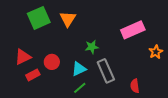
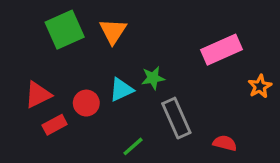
cyan triangle: (79, 69) -> (121, 90), moved
red semicircle: (135, 86) -> (225, 143), turned 112

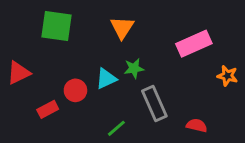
green square: (65, 30) -> (56, 26), turned 32
orange triangle: (113, 31) -> (122, 28), moved
orange star: (260, 86) -> (227, 76), turned -30
red triangle: (38, 95) -> (18, 73), moved

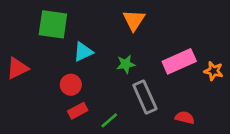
orange triangle: (122, 28) -> (134, 20), moved
pink rectangle: (194, 44) -> (179, 61), moved
cyan triangle: (106, 79) -> (83, 52), moved
red rectangle: (48, 109) -> (78, 111), moved

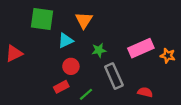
orange triangle: (134, 20) -> (84, 20), moved
red circle: (71, 85) -> (71, 66), moved

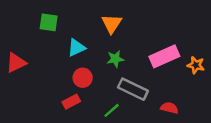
green square: (42, 19) -> (49, 22), size x0.7
orange triangle: (84, 20) -> (112, 24), moved
gray rectangle: (114, 76) -> (133, 89), turned -40
green line: (86, 94) -> (112, 110), moved

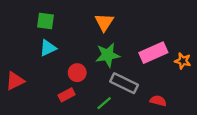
cyan triangle: (76, 48) -> (48, 48), moved
green star: (115, 59) -> (108, 55), size x1.5
red triangle: (16, 63) -> (15, 81), moved

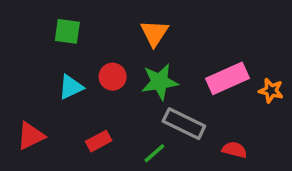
cyan triangle: (48, 48) -> (71, 87), moved
red circle: (77, 73) -> (113, 77), moved
red triangle: (15, 81) -> (31, 136), moved

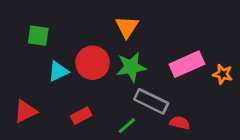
green square: (67, 31) -> (38, 36), moved
red circle: (113, 77) -> (93, 63), size x1.5
red semicircle: (234, 150) -> (180, 123), moved

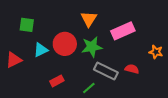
pink rectangle: (187, 64) -> (123, 31), moved
red triangle: (25, 111) -> (14, 60), moved
red semicircle: (180, 123) -> (132, 69), moved

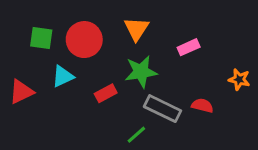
pink rectangle: (123, 31) -> (189, 47), size x0.6
red circle: (65, 44) -> (84, 40), moved
red rectangle: (57, 81) -> (106, 93), moved

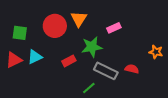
orange triangle: (136, 29) -> (79, 19), moved
green square: (41, 38) -> (20, 33), moved
pink rectangle: (189, 47) -> (114, 28), moved
cyan triangle: (63, 76) -> (35, 57), moved

